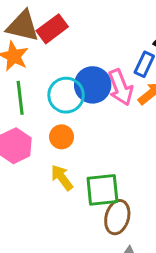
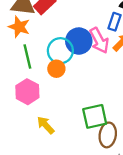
orange circle: (62, 137) -> (56, 69), moved
yellow arrow: (62, 178) -> (46, 125), moved

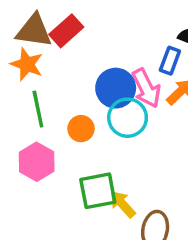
cyan circle: (60, 51) -> (128, 118), moved
green square: (95, 116) -> (98, 191), moved
yellow arrow: (46, 125) -> (123, 204), moved

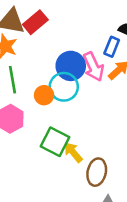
cyan circle: (128, 118) -> (64, 87), moved
green square: (98, 191) -> (55, 142), turned 36

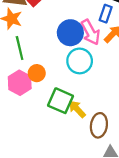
cyan circle: (64, 87) -> (80, 61), moved
orange circle: (44, 95) -> (37, 73), moved

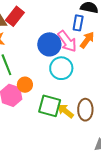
brown ellipse: (99, 125) -> (85, 110), moved

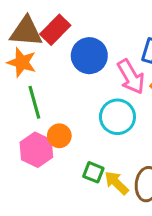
blue circle: (49, 44) -> (89, 56), moved
green square: (50, 106) -> (93, 172), size x0.6

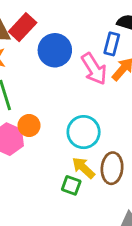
cyan circle: (117, 117) -> (84, 132), moved
green square: (93, 172) -> (71, 185), moved

